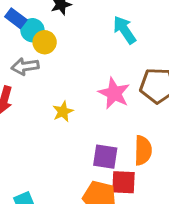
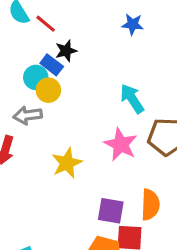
blue rectangle: (16, 18) -> (52, 65), moved
cyan arrow: (124, 30) -> (132, 99), moved
yellow star: (63, 112) -> (67, 163), size x1.4

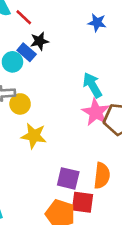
yellow circle: (48, 90) -> (20, 104), moved
pink star: (121, 144) -> (96, 112), moved
yellow star: (67, 163) -> (34, 136), turned 30

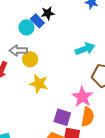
cyan arrow: (92, 85) -> (85, 49), turned 96
pink star: (96, 112) -> (82, 97), moved

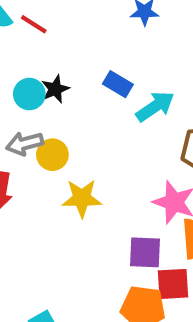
black star: (48, 13) -> (55, 89), moved
blue rectangle: (37, 21) -> (118, 84), moved

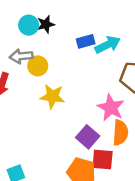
blue rectangle: (118, 84) -> (86, 41), moved, turned -54
purple square: (145, 252) -> (88, 137), turned 30

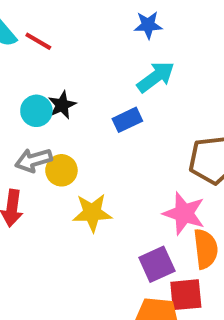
cyan arrow: (108, 45) -> (156, 77), moved
purple square: (88, 137) -> (157, 264), turned 35

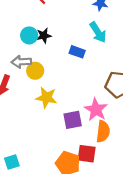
cyan arrow: (156, 77) -> (98, 32), turned 80
blue rectangle: (127, 120) -> (77, 52), turned 32
purple square: (157, 264) -> (73, 120), moved

